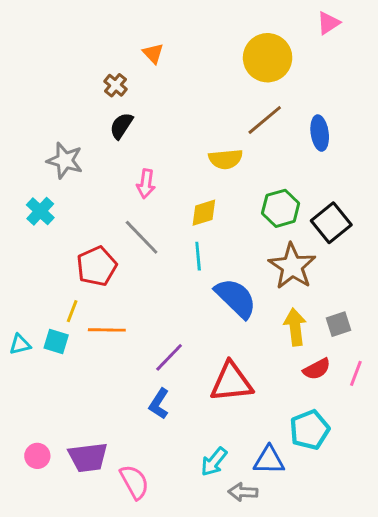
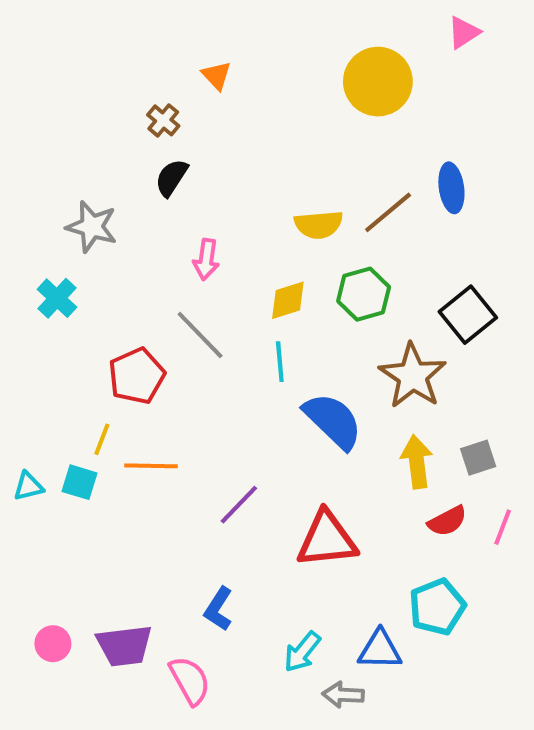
brown line: (265, 120) -> (388, 212), moved
green hexagon: (281, 208) -> (364, 294), moved
blue L-shape: (159, 404) -> (218, 609), moved

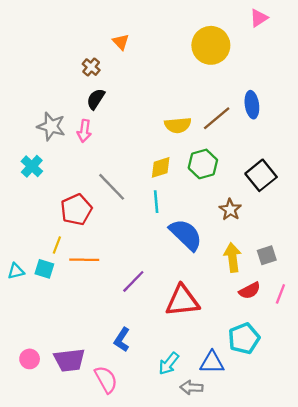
pink arrow: (206, 259) -> (84, 131), moved
brown star: (413, 376) -> (230, 210), size x0.6

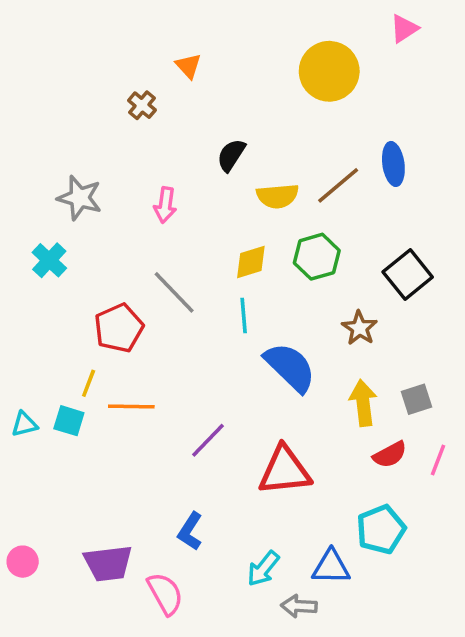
black semicircle: (96, 99) -> (231, 155), moved
pink arrow: (84, 131) -> (165, 205), moved
pink circle: (30, 359) -> (23, 562), moved

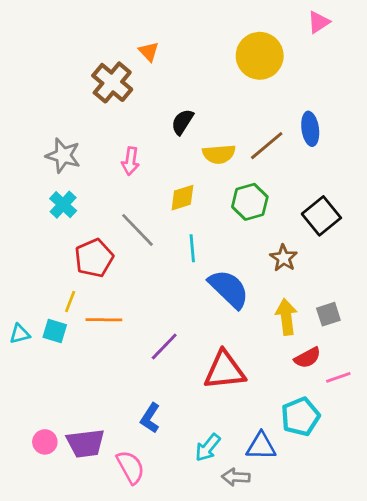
brown cross: (142, 105) -> (112, 82), size x1.8
cyan cross: (49, 260) -> (63, 205), moved
yellow diamond: (251, 262) -> (182, 198), moved
pink line: (438, 460) -> (338, 377), moved, turned 50
pink circle: (23, 562) -> (45, 442), moved

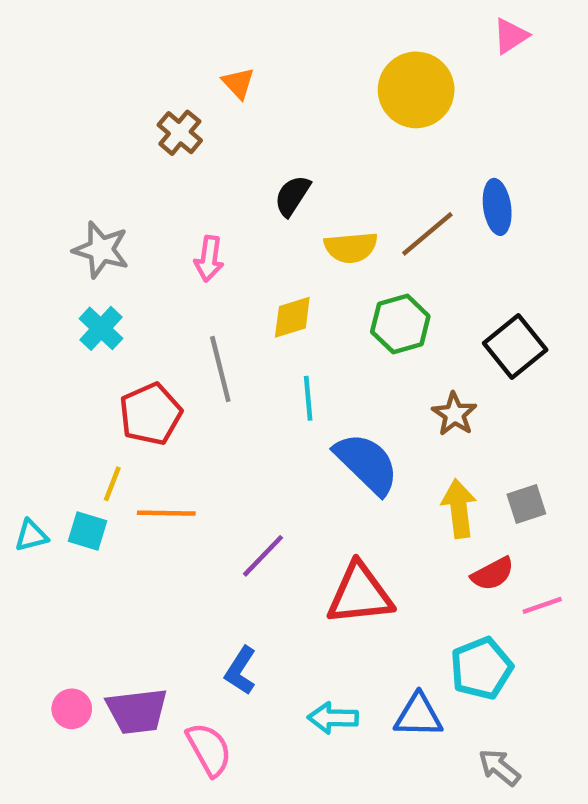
brown cross: (112, 82) -> (180, 133), size x0.7
gray line: (138, 230) -> (220, 369), turned 30
cyan arrow: (208, 448) -> (333, 718), turned 52
gray arrow: (236, 477) -> (499, 767), moved, turned 36

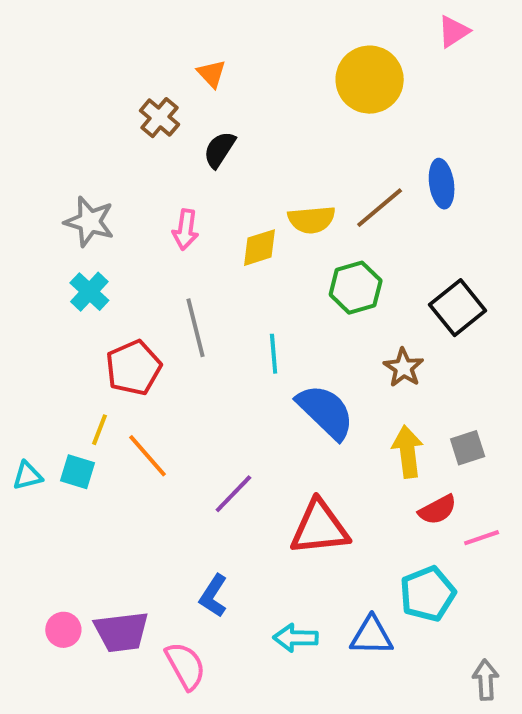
black semicircle: (292, 196) -> (219, 150), moved
yellow diamond: (292, 317) -> (259, 248), moved
orange line: (166, 513) -> (147, 456), turned 48
gray arrow: (499, 767) -> (486, 680), moved, turned 48

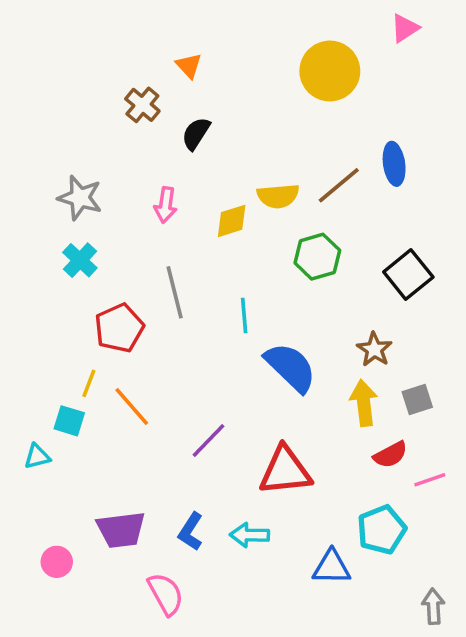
brown star: (404, 368) -> (374, 349), moved
cyan triangle: (27, 476) -> (37, 457), moved
purple trapezoid: (121, 632) -> (121, 530), moved
cyan arrow: (296, 638) -> (250, 535), moved

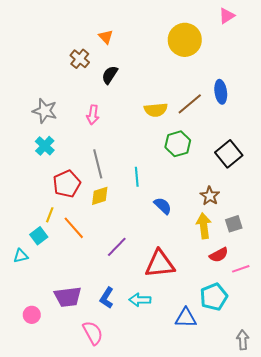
yellow diamond: (232, 221) -> (100, 196), moved
blue semicircle: (291, 367) -> (163, 206), size x0.6
cyan square: (69, 421) -> (39, 236), turned 36

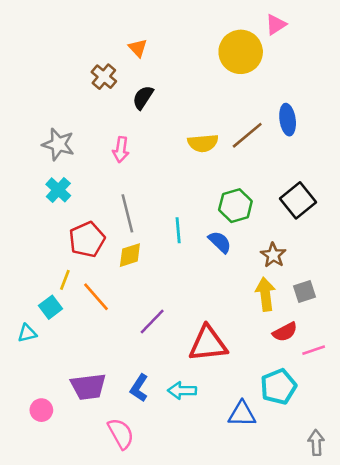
pink triangle: (227, 16) -> (276, 25), moved
green hexagon: (178, 144) -> (235, 206), moved
blue semicircle: (163, 206) -> (220, 242), moved

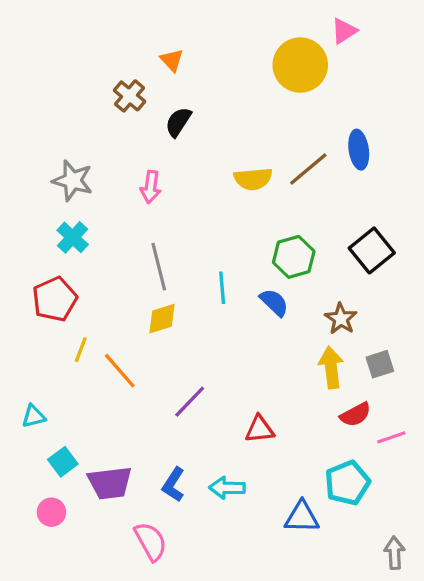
red pentagon: (87, 239) -> (55, 299), moved
cyan square: (50, 307) -> (63, 462), moved
red triangle: (208, 344) -> (260, 429), size x0.6

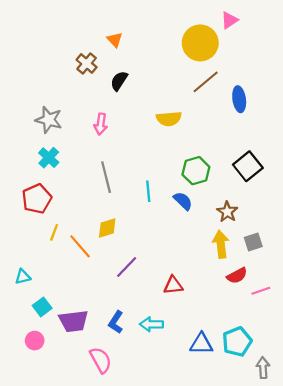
brown line: (308, 169) -> (206, 82), moved
yellow diamond: (162, 319) -> (107, 228), moved
cyan pentagon: (347, 483) -> (237, 342), moved

